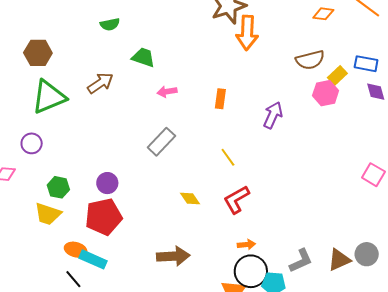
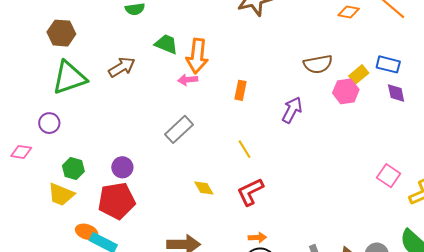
orange arrow: (247, 33) -> (197, 56), moved
brown semicircle: (310, 60) -> (318, 64), moved

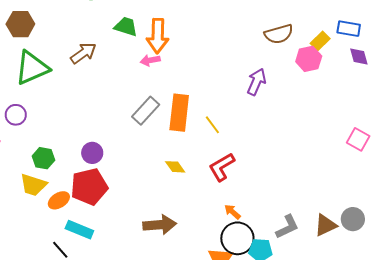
orange rectangle: (241, 90) -> (179, 113), moved, size x1.8
orange ellipse: (87, 232) -> (59, 200), moved, turned -45
orange arrow: (257, 238) -> (232, 212), turned -132

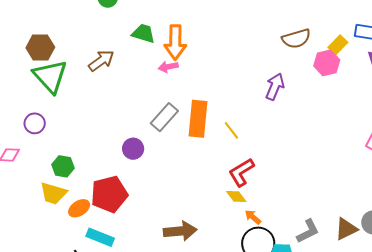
brown hexagon: (20, 24) -> (40, 47), moved
green triangle: (32, 68) -> (50, 76), turned -48
purple circle: (92, 153) -> (133, 149), moved
yellow diamond: (175, 167) -> (236, 196), moved

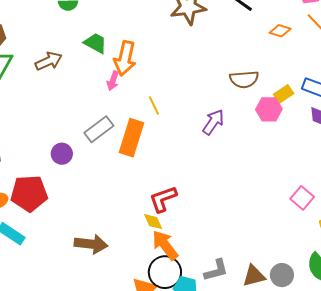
pink arrow: (168, 67) -> (113, 81), turned -72
yellow line: (231, 130) -> (154, 106), moved
orange arrow: (253, 217) -> (165, 245), size x1.8

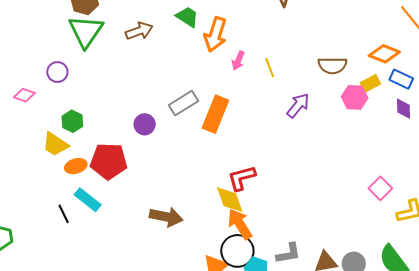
orange diamond: (280, 31) -> (384, 54), moved, size x1.4
pink arrow: (113, 81) -> (238, 61), moved
yellow line: (154, 106) -> (270, 68), moved
yellow diamond: (153, 222) -> (230, 200), size x1.5

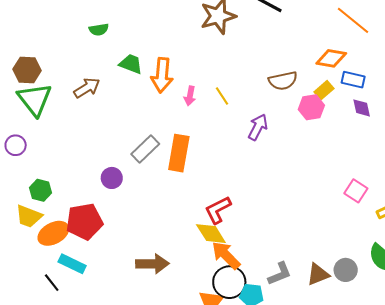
orange ellipse: (76, 166) -> (53, 233), size x1.4

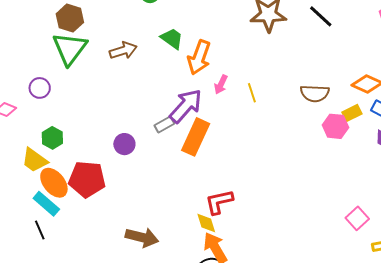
purple arrow: (258, 127) -> (186, 106), moved, size x1.4
gray rectangle: (145, 149) -> (164, 124), size x0.7
orange ellipse: (53, 233) -> (54, 183), turned 64
yellow diamond: (211, 234) -> (206, 223), size x0.7
cyan rectangle: (72, 264) -> (46, 204), moved

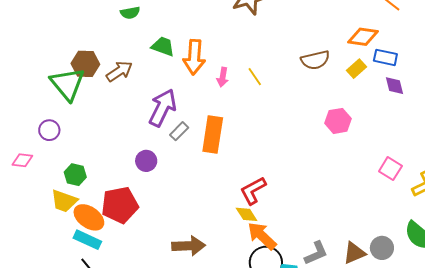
brown hexagon: (70, 18) -> (85, 64), moved
purple arrow: (186, 106) -> (163, 108), moved
pink hexagon: (335, 126) -> (338, 121), moved

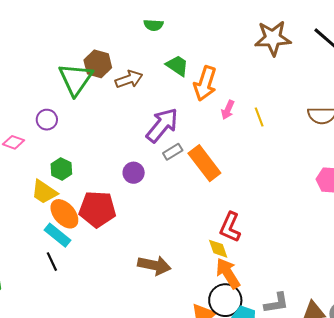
orange rectangle: (213, 135) -> (204, 163), turned -60
red L-shape: (253, 191) -> (230, 227), turned -52

